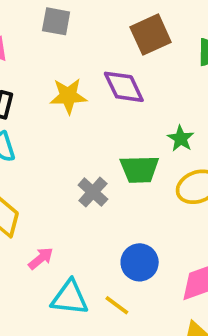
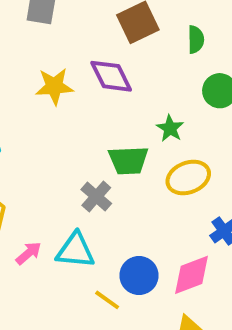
gray cross: (93, 192) -> (96, 197), moved
blue circle: (140, 262) -> (139, 275), moved
cyan triangle: (70, 298) -> (75, 250), moved

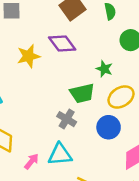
blue circle: (139, 275) -> (109, 127), moved

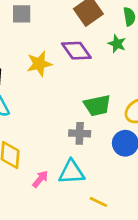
green star: (104, 69) -> (117, 44), moved
gray cross: (67, 119) -> (80, 133), turned -30

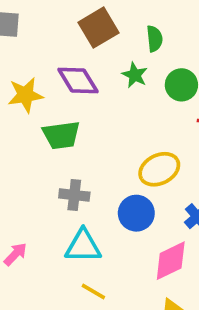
green trapezoid: (97, 105) -> (61, 135), moved
cyan triangle: (72, 172) -> (83, 246), moved

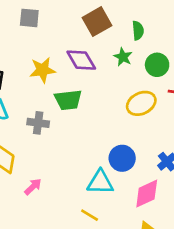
yellow ellipse: (159, 169) -> (141, 103), moved
gray cross: (74, 195) -> (38, 123), moved
cyan triangle: (83, 246) -> (100, 182), moved

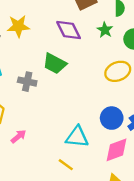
yellow star: (42, 70) -> (18, 26), moved
green trapezoid: (68, 100) -> (55, 64), turned 30
blue circle: (122, 158) -> (112, 118), moved

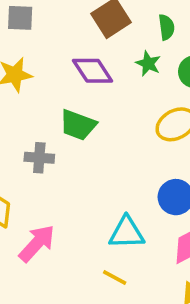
pink arrow: (19, 136) -> (37, 243), size x1.6

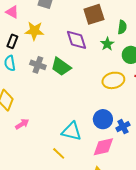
gray cross: (39, 158) -> (38, 65), moved
pink arrow: (37, 243) -> (22, 124), size x0.6

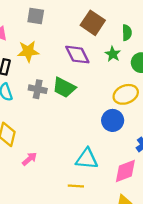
brown square: (94, 14) -> (93, 23), turned -30
blue circle: (103, 119) -> (113, 120), moved
yellow line: (59, 153) -> (76, 186), turned -32

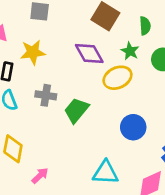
green trapezoid: (64, 87) -> (76, 110), moved, turned 105
yellow ellipse: (126, 94) -> (117, 78), moved

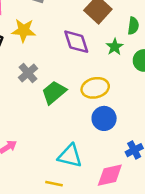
yellow ellipse: (117, 78) -> (95, 88), moved
gray cross: (46, 95) -> (28, 73), turned 30

